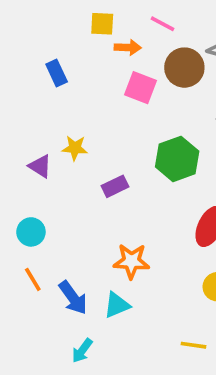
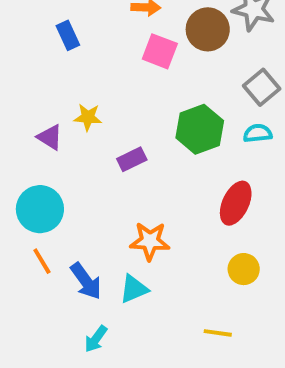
cyan circle: (31, 232) -> (40, 209), size x1.5

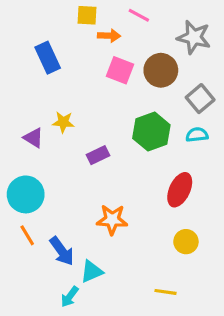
brown circle: (208, 29) -> (161, 70), moved
blue rectangle: (68, 35) -> (48, 58), size x1.4
cyan triangle: (134, 289) -> (92, 271), moved

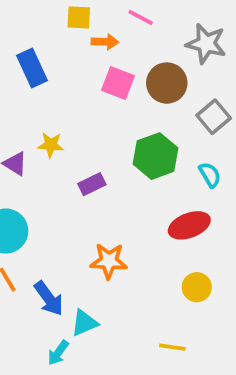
cyan semicircle: (197, 135) -> (210, 175), moved, turned 65
red ellipse: (180, 190) -> (189, 225), turned 44

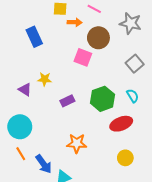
pink square: (118, 83) -> (83, 57), moved
brown circle: (167, 83) -> (98, 38), moved
green hexagon: (156, 156) -> (103, 99), moved

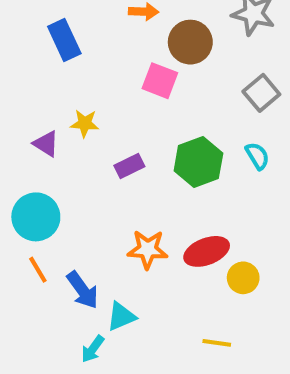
red ellipse: (121, 124) -> (207, 251), moved

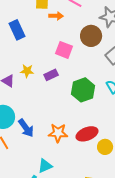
brown circle: (190, 42) -> (91, 36), moved
purple rectangle: (129, 166) -> (51, 75), moved
blue arrow: (83, 290) -> (26, 128), moved

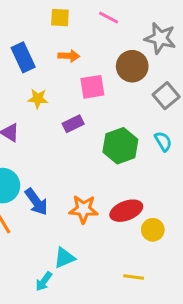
orange arrow: (56, 16) -> (69, 56), moved
pink square: (64, 50) -> (92, 87), turned -30
yellow star: (27, 71) -> (38, 99), moved

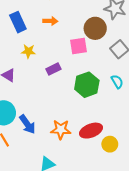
pink square: (92, 87) -> (79, 46), moved

